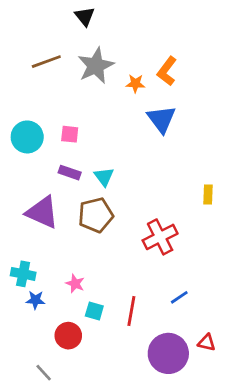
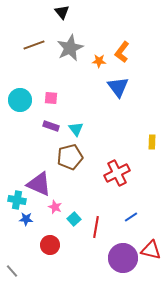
purple triangle: (42, 212) -> (39, 184), moved
cyan square: (94, 311) -> (74, 219), moved, turned 32
red triangle: (207, 342) -> (151, 250), size x1.5
gray line: (44, 373) -> (12, 271), moved

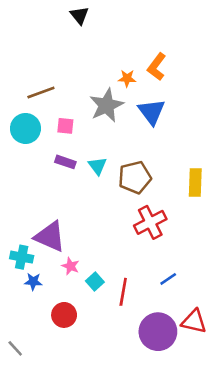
brown line: (34, 45) -> (41, 92), moved
gray star: (70, 48) -> (106, 105), moved
yellow rectangle: (152, 142) -> (195, 182), size x1.5
brown pentagon: (70, 157) -> (135, 177), moved

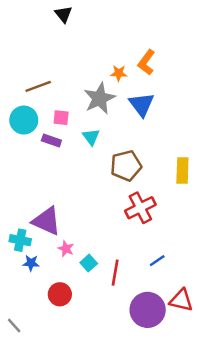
black triangle: (79, 15) -> (63, 14), moved
purple rectangle: (65, 162) -> (51, 140), moved
cyan triangle: (97, 166) -> (91, 137), moved

